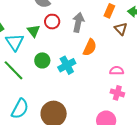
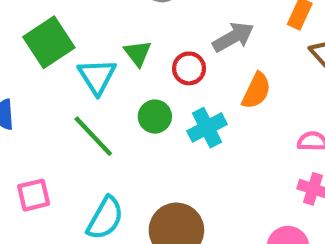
red circle: (52, 22) -> (189, 68), moved
gray arrow: (78, 22) -> (233, 37), turned 48

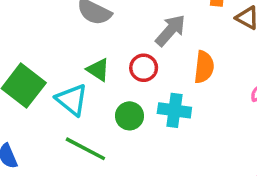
cyan cross: (207, 128) -> (174, 110), turned -36

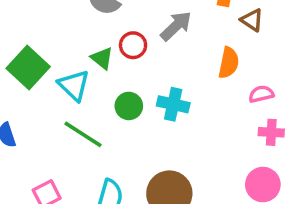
orange semicircle: (204, 67) -> (229, 63), moved
red circle: (144, 68) -> (133, 45), moved

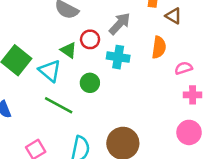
cyan cross: (173, 104) -> (118, 57), moved

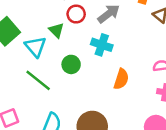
red circle: (90, 39) -> (76, 14), moved
orange semicircle: (159, 47) -> (121, 79), moved

